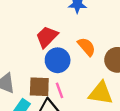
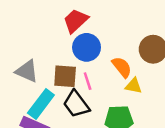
orange semicircle: (87, 47) -> (122, 67), moved
yellow triangle: (101, 93) -> (134, 86), size x0.6

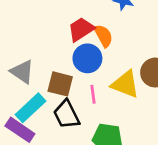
orange semicircle: (122, 67) -> (103, 36), moved
pink line: (88, 81) -> (93, 94), moved
yellow triangle: (134, 86) -> (125, 84), moved, size x1.6

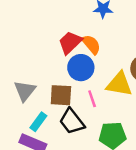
gray triangle: (22, 72) -> (25, 91), turned 45
cyan rectangle: (30, 108) -> (38, 122), size x0.7

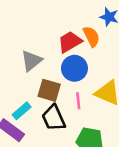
orange semicircle: (91, 44) -> (91, 36), moved
gray triangle: (25, 91) -> (31, 61), moved

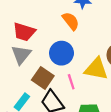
red trapezoid: (70, 42) -> (24, 32), moved, turned -120
brown square: (49, 90) -> (43, 78), turned 30

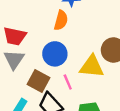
orange semicircle: (71, 21) -> (61, 20), turned 60

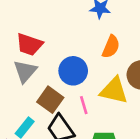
orange semicircle: (61, 20) -> (111, 47), moved

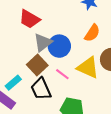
gray triangle: (25, 71) -> (43, 42), moved
pink line: (84, 105) -> (62, 74), turned -48

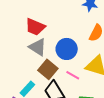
gray triangle: (43, 42) -> (38, 47), moved, turned -42

